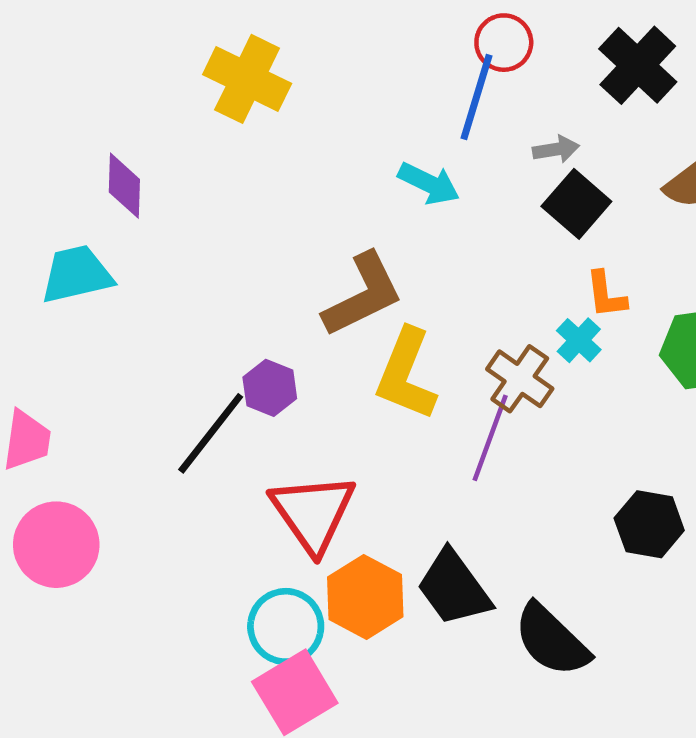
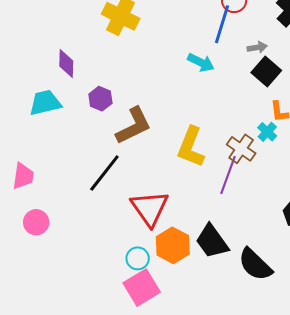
brown L-shape: (363, 295) -> (134, 126), moved
purple hexagon: (270, 388) -> (100, 99), moved
pink circle: (56, 545) -> (36, 222), size x0.7
cyan circle: (286, 626) -> (138, 258), size x0.7

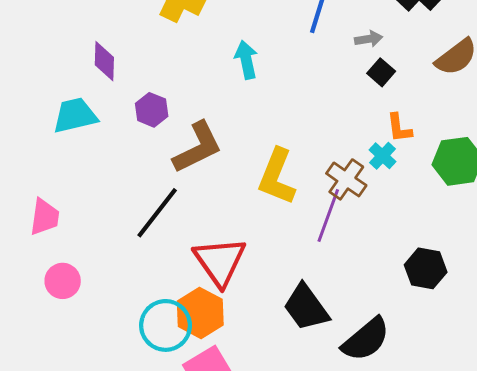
cyan arrow: (201, 62) -> (246, 60), moved, turned -128
black square: (266, 72) -> (381, 72), size x0.7
orange hexagon: (173, 245) -> (200, 313), moved
cyan circle: (138, 258) -> (166, 325), moved, size x1.6
black semicircle: (255, 264) -> (366, 339), turned -84

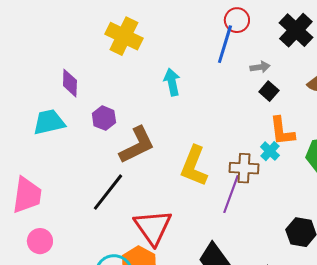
orange L-shape: (399, 128) -> (282, 131), size x1.4
brown cross: (346, 179) -> (244, 168), turned -32
pink trapezoid: (45, 217) -> (27, 195), size x1.4

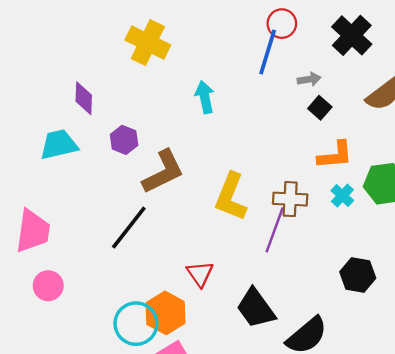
orange L-shape: (282, 131) -> (335, 155), turned -88
cyan cross: (270, 151) -> (342, 196), moved
red triangle: (153, 227) -> (200, 274), moved, size x0.6

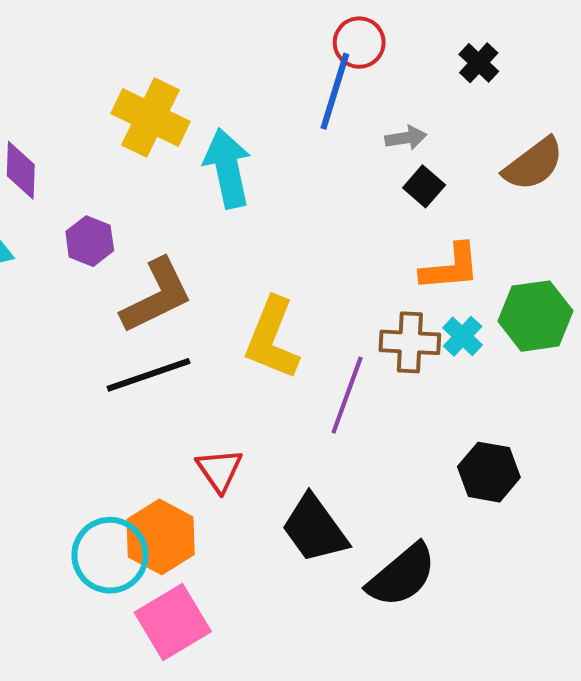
black cross: (352, 35) -> (479, 63), size x0.6
yellow cross: (148, 43) -> (150, 118), moved
cyan arrow: (205, 97) -> (227, 168), size x1.4
brown cross: (290, 199) -> (410, 342), moved
black line: (129, 228) -> (148, 375), moved, turned 33

